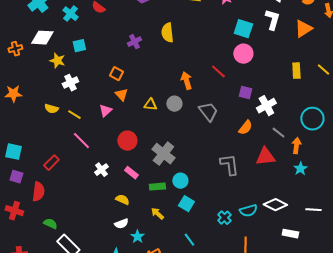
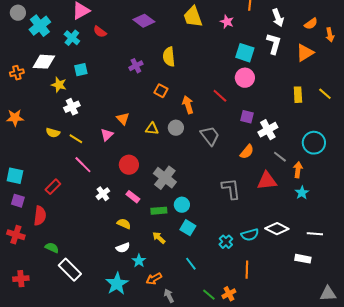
orange square: (116, 74) -> (161, 91), moved
white rectangle: (290, 234) -> (303, 259), moved

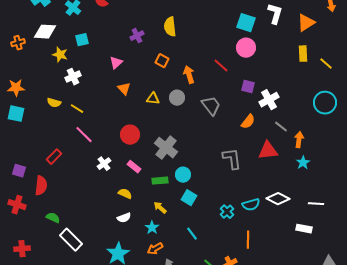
yellow rectangle: (298, 95) -> (303, 54), moved
pink triangle: (107, 135) -> (116, 63), moved
cyan circle: (314, 143) -> (325, 103), moved
cyan square: (15, 176) -> (16, 114), moved
cyan star: (139, 261) -> (152, 228), moved

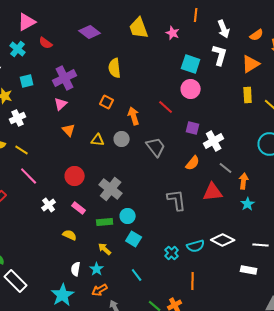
purple cross: (137, 36) -> (65, 78), moved, size x1.6
white semicircle: (124, 218) -> (76, 269), moved, turned 120

